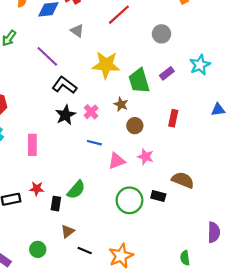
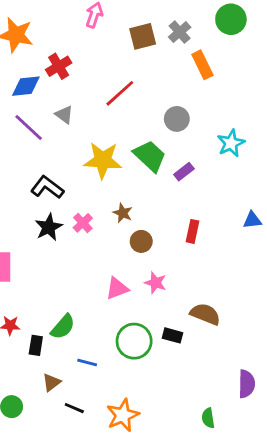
purple line: (47, 56) -> (29, 127), moved
cyan star: (200, 65) -> (231, 143), moved
green trapezoid: (139, 81) -> (150, 156), moved, turned 150
blue line: (94, 143) -> (87, 362), moved

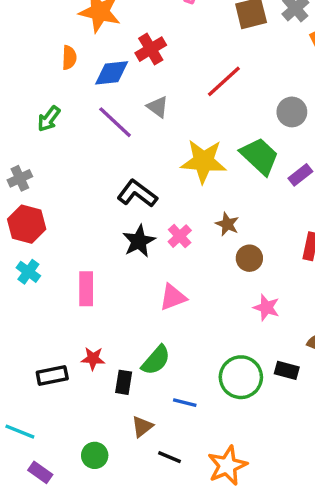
pink triangle: (117, 288) -> (173, 297), moved

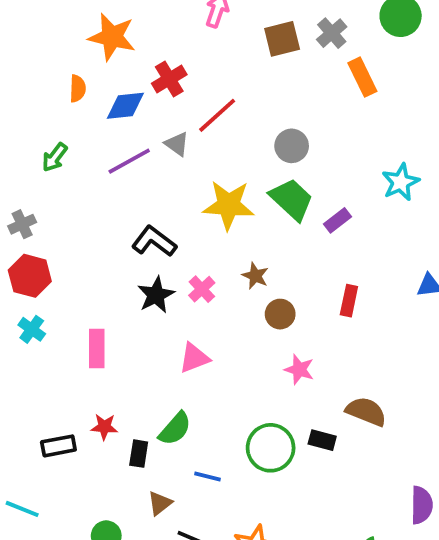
red line: (224, 81) -> (217, 115), moved
gray circle: (292, 112) -> (292, 146), moved
purple line: (115, 122) -> (129, 161), turned -72

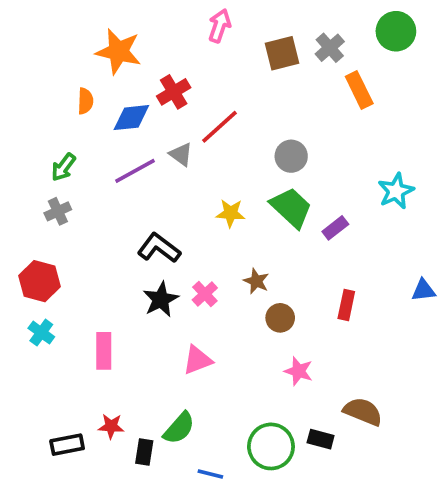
yellow star: (229, 205) -> (231, 213), size x0.6
gray cross: (22, 224) -> (58, 211), moved

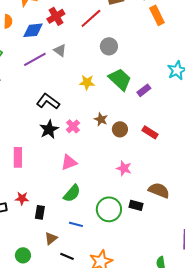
red line: (220, 127) -> (91, 18), moved
gray circle: (291, 156) -> (109, 46), moved
red rectangle: (346, 305) -> (150, 132), turned -70
brown circle: (280, 318) -> (120, 129), moved
green semicircle: (179, 428) -> (72, 193), moved

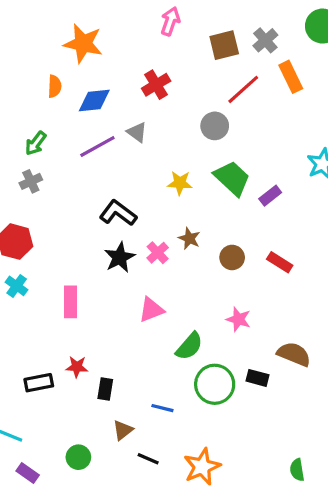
red cross: (56, 16) -> (156, 85), moved
red line: (91, 18) -> (243, 89), moved
brown star: (101, 119) -> (189, 238), moved
green semicircle: (72, 193) -> (189, 346), moved

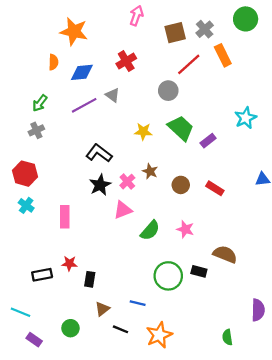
pink triangle: (151, 310) -> (123, 210), moved
green semicircle: (189, 346) -> (150, 230), moved
blue line: (162, 408) -> (138, 303), moved

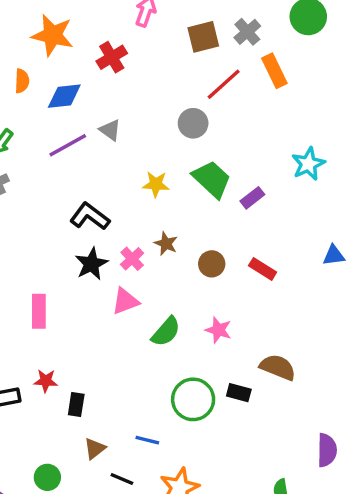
red cross: (126, 61) -> (112, 57), moved

